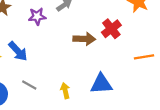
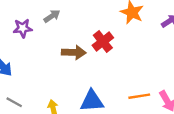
orange line: (144, 57) -> (139, 96), moved

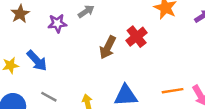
brown arrow: (74, 52) -> (108, 47), turned 115

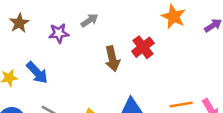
brown arrow: (108, 47) -> (112, 59), turned -40

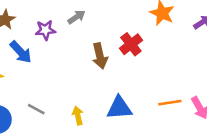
blue arrow: (37, 73) -> (21, 52), moved

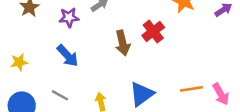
blue arrow: (21, 52) -> (68, 56), moved
blue triangle: (119, 108) -> (142, 94), turned -32

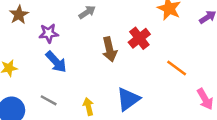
purple star: (69, 17) -> (49, 33), moved
orange line: (191, 89) -> (177, 68), moved, turned 45

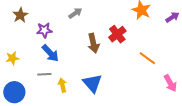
blue triangle: (128, 99) -> (92, 83), moved, turned -35
gray line: (49, 100) -> (44, 74), moved, turned -32
yellow arrow: (88, 107) -> (62, 85), moved

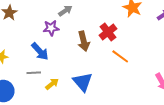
purple star: (44, 30) -> (51, 28), moved
orange line: (147, 58) -> (120, 56), moved
yellow arrow: (62, 85) -> (52, 84), turned 64

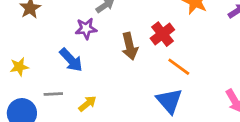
gray line: (34, 73) -> (53, 94), moved
blue triangle: (83, 82) -> (169, 101), moved

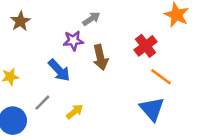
brown arrow: (130, 46) -> (100, 57), moved
gray line: (53, 94) -> (42, 103), turned -42

